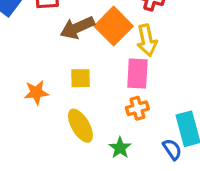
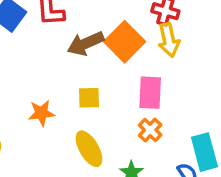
yellow arrow: (147, 40) -> (169, 40), moved
orange cross: (137, 108) -> (150, 130), turned -30

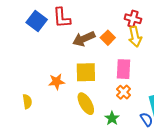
orange square: (125, 42) -> (108, 38), size x0.6
yellow square: (89, 98) -> (86, 72), size x1.5

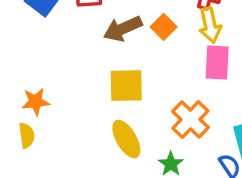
pink rectangle: (124, 69) -> (217, 62), moved
orange star: (57, 82) -> (36, 102), moved
orange cross: (124, 92) -> (190, 119), size x1.5

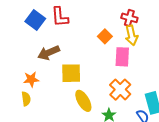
brown arrow: (123, 29) -> (49, 53), moved
pink rectangle: (217, 62) -> (122, 57), moved
yellow square: (126, 86) -> (71, 73), moved

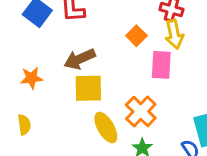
brown arrow: (49, 53) -> (80, 59), moved
orange star: (31, 79) -> (32, 78), moved
orange cross: (120, 90) -> (141, 111), moved

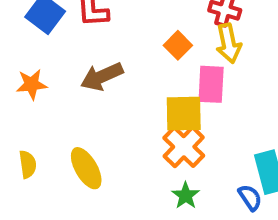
orange star: (32, 78) -> (32, 84), moved
yellow square: (88, 88) -> (184, 114), moved
yellow ellipse: (106, 128) -> (86, 168), moved

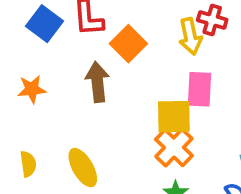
yellow arrow: (229, 43) -> (190, 36), moved
orange square: (178, 45) -> (128, 44), moved, size x1.4
brown arrow: (102, 77) -> (97, 82), turned 108

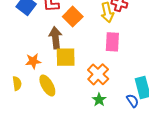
orange star: (32, 89) -> (33, 61), moved
yellow square: (174, 117) -> (66, 57), moved

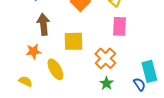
brown arrow: (55, 38) -> (43, 24), moved
orange star: (33, 61) -> (33, 51), moved
yellow semicircle: (17, 83) -> (25, 81), moved, turned -56

